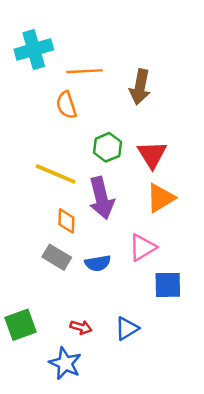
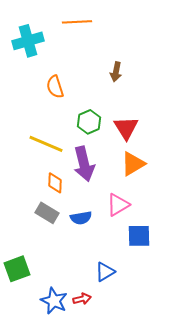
orange line: (84, 71) -> (77, 22), moved
brown arrow: (140, 87) -> (116, 72), size x0.7
red arrow: (81, 327) -> (82, 299), moved, turned -30

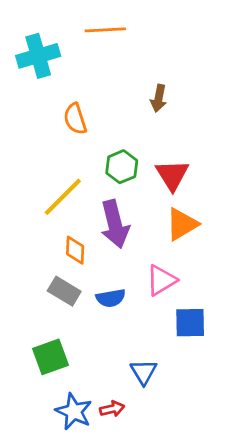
yellow line: (46, 144) -> (63, 197), turned -68
green square: (17, 269) -> (51, 357), moved
blue triangle: (105, 272) -> (144, 372), turned -30

